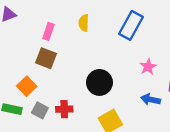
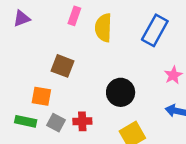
yellow semicircle: (84, 23) -> (103, 28), size x1.5
pink rectangle: (48, 31) -> (74, 16), moved
orange square: (27, 86) -> (41, 96), turned -36

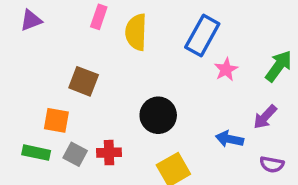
pink star: (173, 75) -> (226, 69), moved

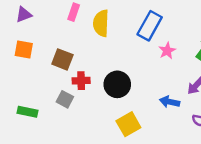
orange square: (56, 120) -> (24, 49), moved
red cross: (109, 153) -> (81, 81), moved
gray square: (75, 154) -> (65, 99), moved

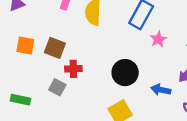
orange square: (24, 49) -> (25, 45), moved
black circle: (117, 84) -> (125, 73), moved

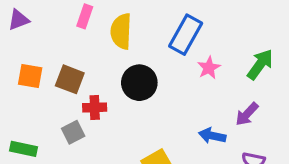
black circle: (125, 73) -> (139, 83), moved
gray square: (57, 87) -> (73, 132), turned 35

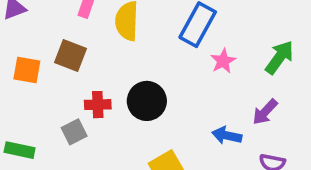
brown square: (70, 79) -> (70, 56), moved
black circle: (139, 83) -> (147, 101), moved

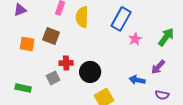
black circle: (147, 101) -> (90, 72), moved

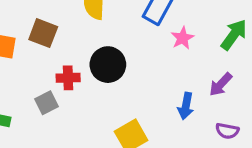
black circle: (90, 72) -> (108, 65), moved
blue arrow: (137, 80) -> (186, 106), turned -91

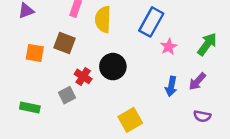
red cross: (68, 78) -> (83, 76), turned 35
blue arrow: (186, 106) -> (171, 86), moved

